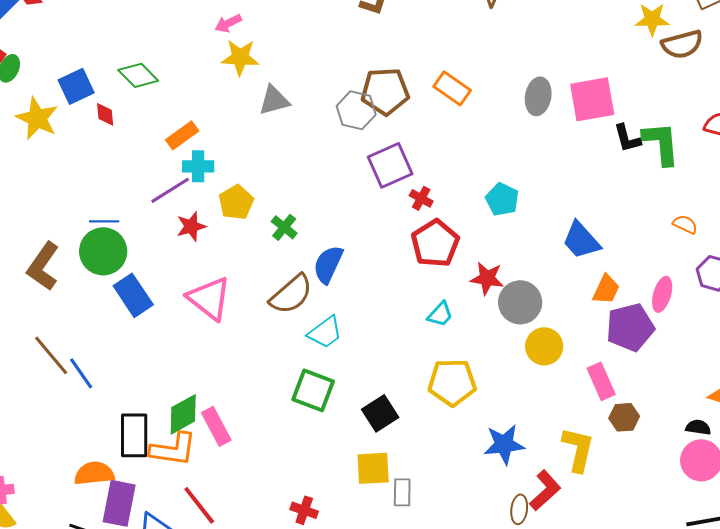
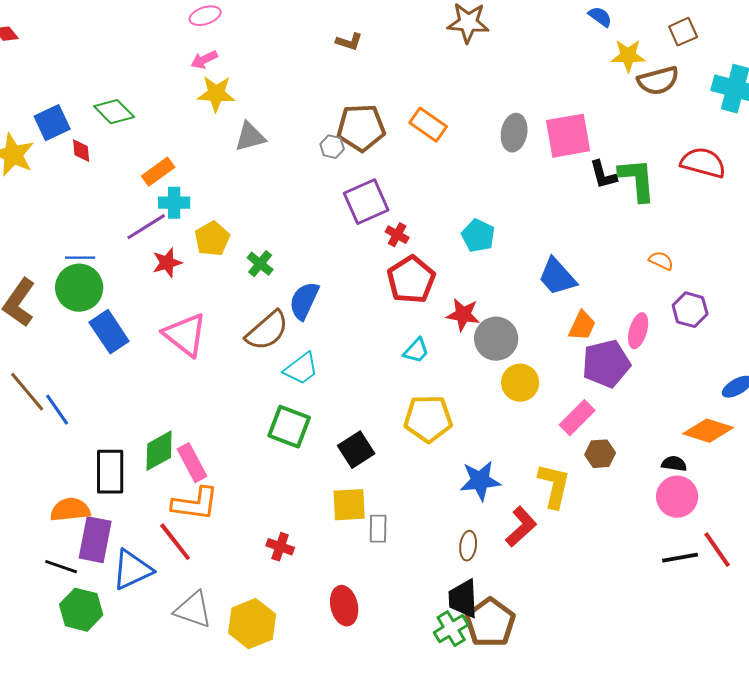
gray hexagon: (356, 110) -> (332, 147), size x0.6
pink rectangle: (601, 381) -> (577, 418), turned 69
orange L-shape: (173, 449) -> (195, 504), moved
brown ellipse: (519, 509) -> (468, 546), moved

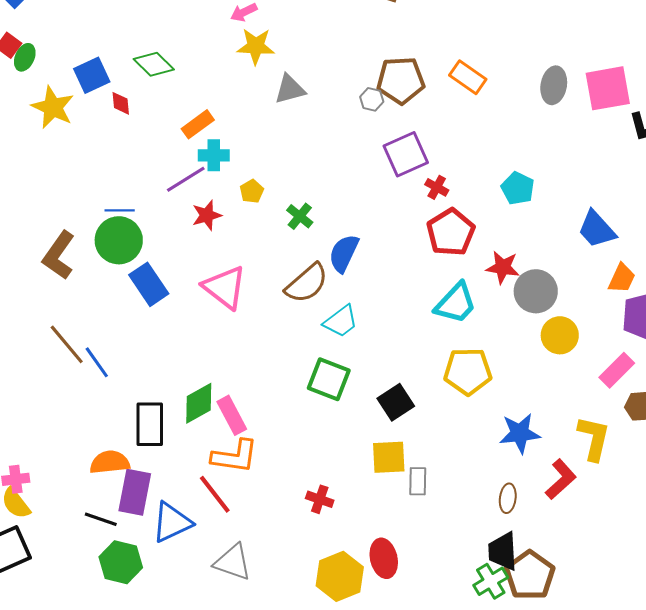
yellow pentagon: (212, 239) -> (252, 191), size x0.7
cyan trapezoid: (416, 351) -> (456, 303), size x1.6
yellow hexagon: (252, 624) -> (340, 576), moved

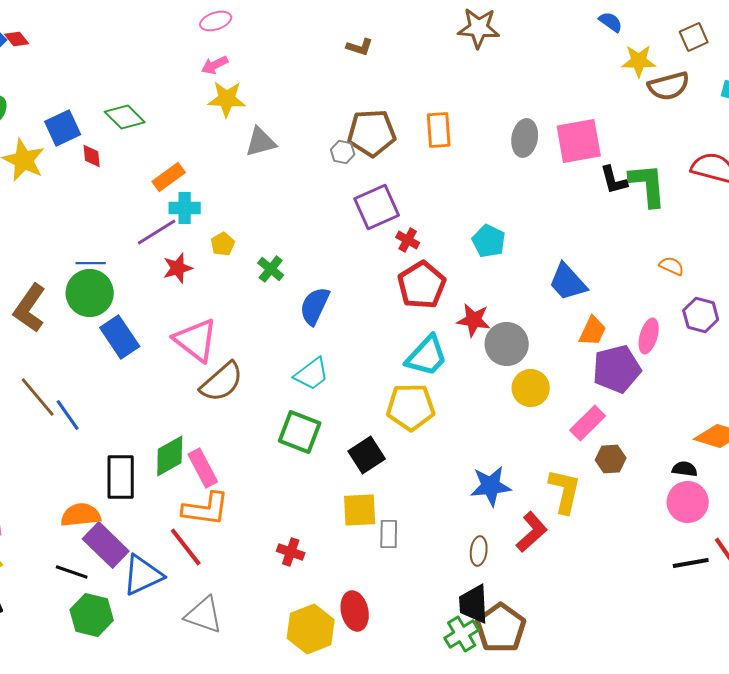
orange rectangle: (468, 77) -> (439, 130), turned 51
brown semicircle: (307, 283) -> (222, 382), moved
yellow pentagon: (468, 371) -> (411, 407), moved
purple rectangle: (135, 492) -> (106, 545), turned -57

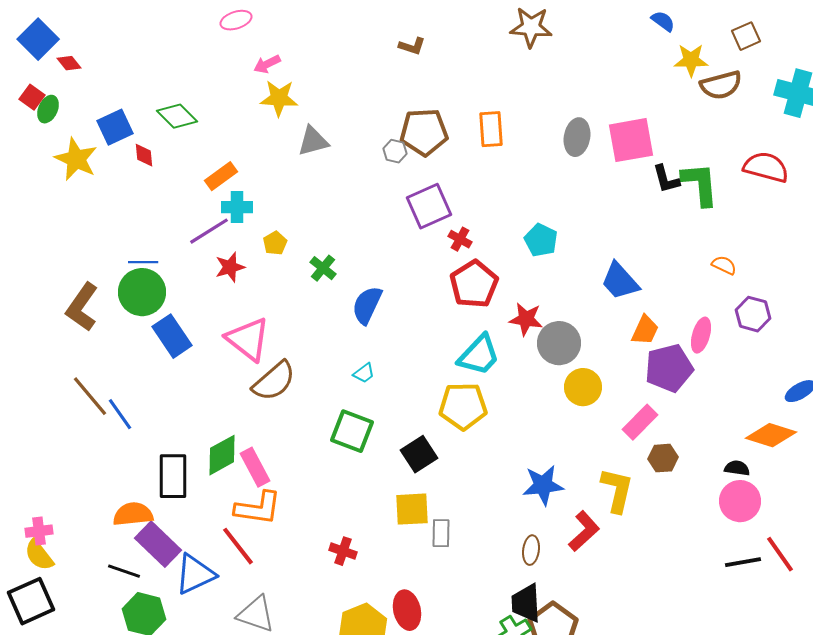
pink ellipse: (216, 21) -> (236, 20), moved
red diamond: (17, 39) -> (69, 63), moved
cyan trapezoid: (312, 374) -> (364, 373), size x0.6

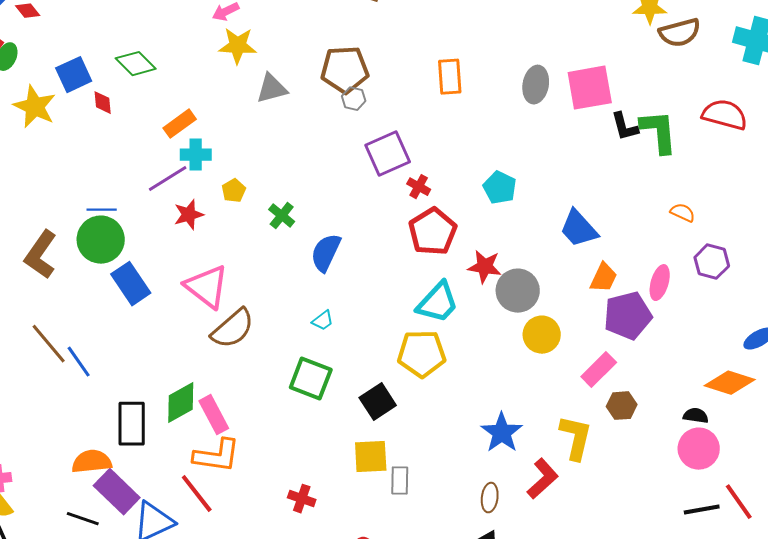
brown pentagon: (424, 132) -> (345, 70), moved
blue star: (543, 485) -> (502, 433), turned -30

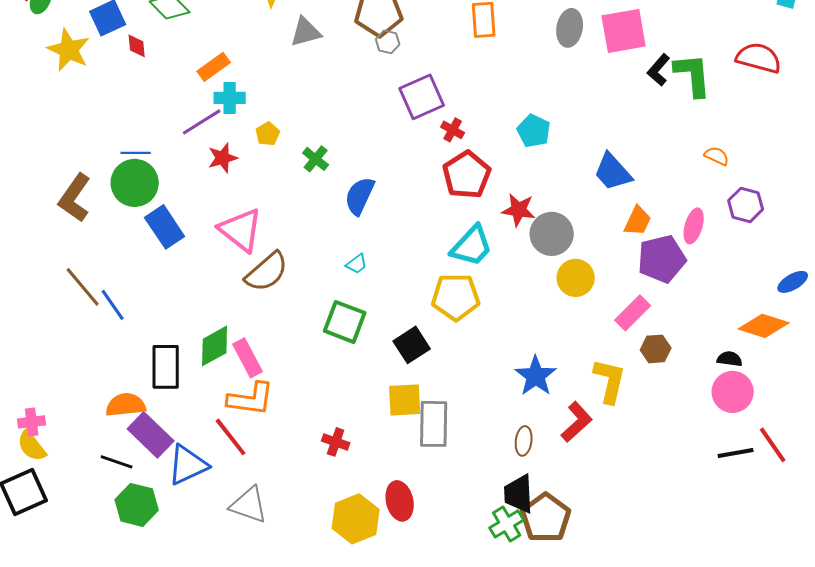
black L-shape: (625, 127) -> (659, 70), turned 56
gray rectangle: (400, 481) -> (434, 424), size x1.6

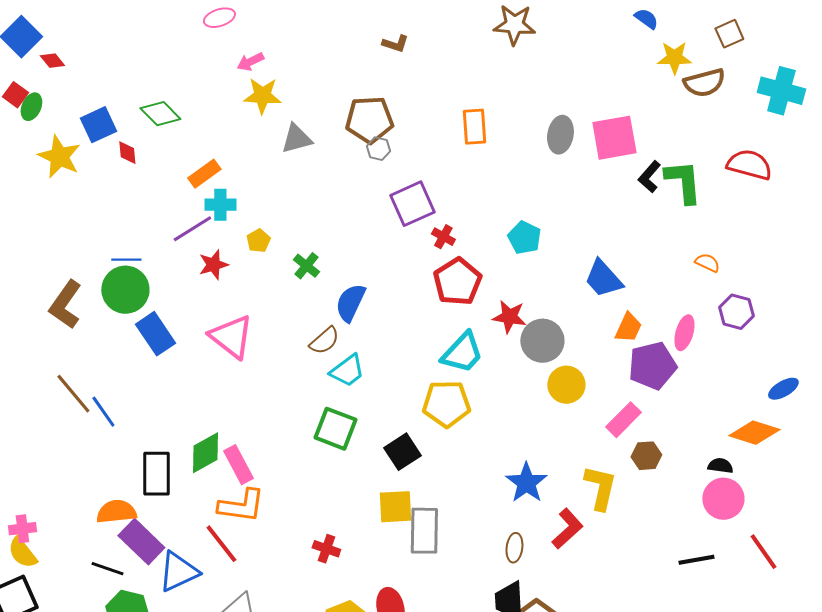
cyan trapezoid: (357, 264) -> (347, 371), size x1.6
brown semicircle: (267, 272) -> (324, 341), moved, size x0.7
black line: (736, 453) -> (696, 560), moved

